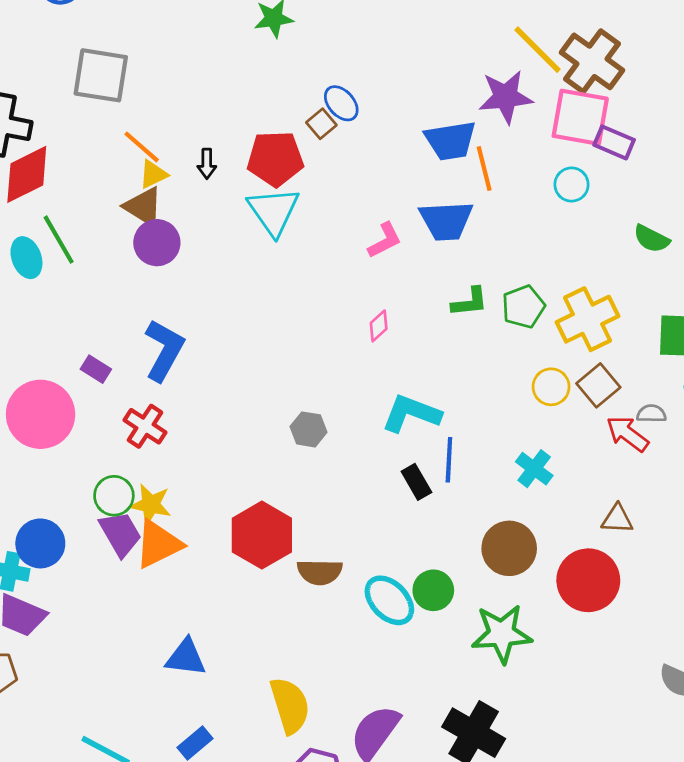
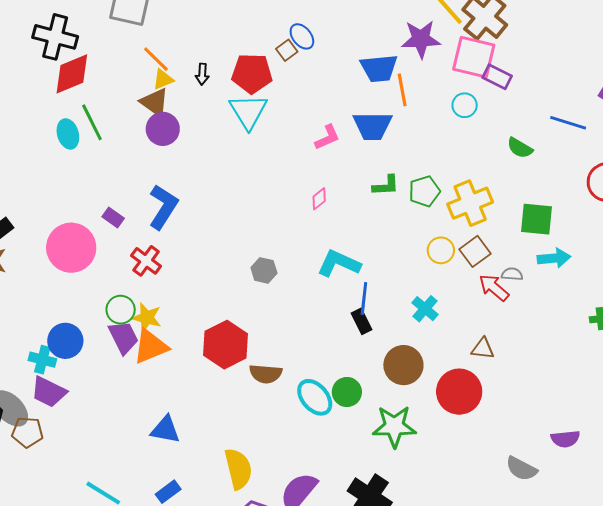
black rectangle: (416, 482) -> (361, 321), moved

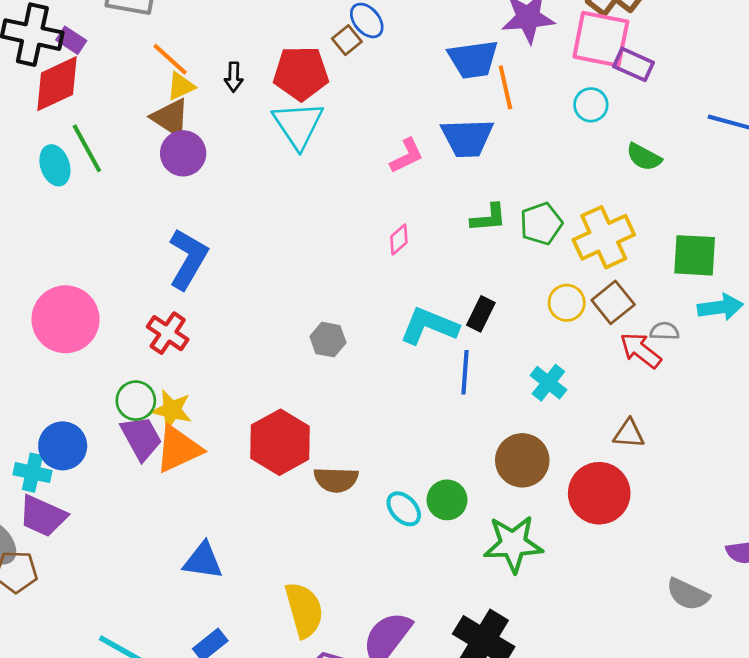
green semicircle: (520, 148) -> (644, 157), moved
purple rectangle: (113, 218) -> (71, 40), moved
black rectangle: (361, 321) -> (481, 314), moved, turned 55
cyan ellipse: (315, 397) -> (404, 509), size x0.7

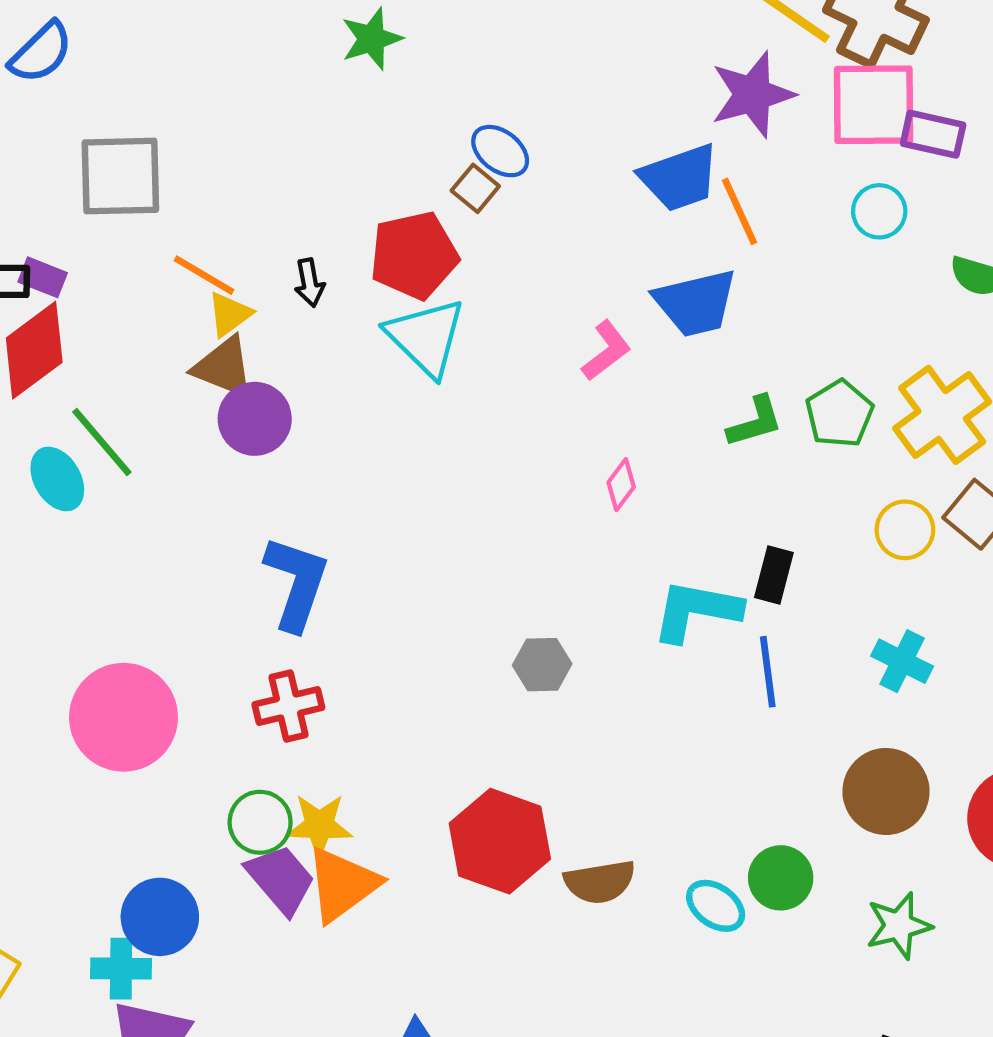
red cross: (168, 333) -> (288, 706), turned -36
green star: (513, 544) -> (899, 926), size x0.7

